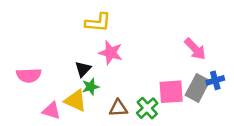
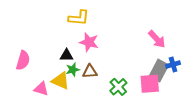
black triangle: (83, 69) -> (67, 55), turned 48
pink semicircle: (29, 75) -> (23, 60), turned -72
pink square: (171, 92) -> (150, 84), moved
brown triangle: (118, 108) -> (90, 72), moved

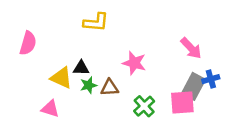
pink star: (89, 42) -> (134, 63), moved
pink semicircle: (23, 60) -> (28, 43), moved
yellow triangle: (61, 81) -> (61, 78), moved

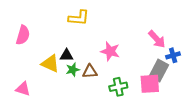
blue cross: (211, 79) -> (173, 55), moved
green cross: (144, 106) -> (118, 87), turned 30
pink triangle: (50, 109) -> (23, 89), moved

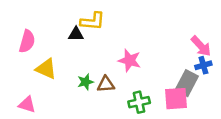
pink arrow: (157, 39) -> (201, 46), moved
black triangle: (67, 55) -> (76, 34), moved
yellow triangle: (50, 63) -> (46, 69), moved

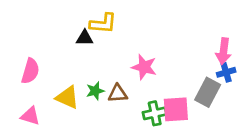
pink semicircle: (27, 41) -> (30, 71), moved
pink arrow: (201, 46) -> (224, 51), turned 50
yellow triangle: (46, 69) -> (67, 97), moved
pink square: (176, 99) -> (176, 109), moved

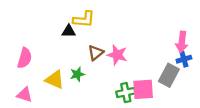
brown triangle: (118, 94) -> (96, 53), moved, turned -35

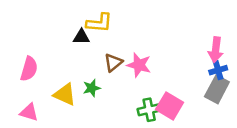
gray rectangle: (169, 75) -> (217, 89), moved
pink square: (143, 89) -> (170, 106), turned 35

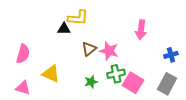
pink arrow: (216, 50) -> (141, 30), moved
green star: (92, 88) -> (91, 82), moved
gray rectangle: (217, 89) -> (167, 84), moved
green cross: (149, 110) -> (116, 74), moved

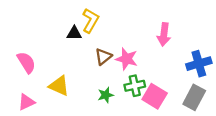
yellow L-shape: (78, 18) -> (90, 20), turned -65
pink semicircle: (23, 54) -> (26, 62), turned -48
blue cross: (171, 55) -> (199, 64), size x1.5
pink triangle: (23, 88) -> (26, 102), turned -42

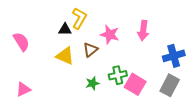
pink star: (127, 59) -> (110, 35), moved
pink semicircle: (26, 62) -> (21, 42), moved
yellow triangle: (59, 86) -> (65, 56), moved

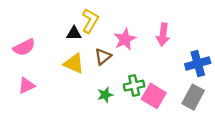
pink star: (110, 35) -> (125, 39), turned 30
pink semicircle: (21, 42) -> (24, 47), turned 96
pink triangle: (23, 89) -> (26, 86), moved

